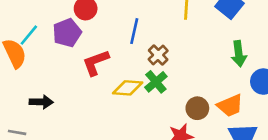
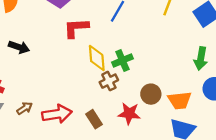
brown cross: (158, 55) -> (109, 81), moved
yellow diamond: (128, 88) -> (97, 58), turned 64

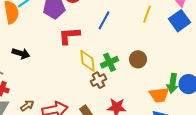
green arrow: (201, 58) -> (173, 83), moved
brown circle: (151, 94) -> (138, 59), moved

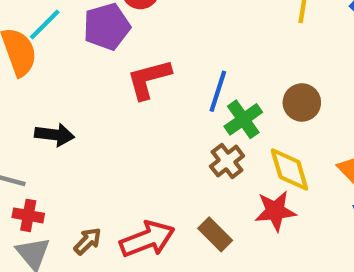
blue line: (104, 20) -> (218, 91), moved
yellow diamond: (88, 61) -> (289, 169), moved

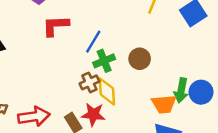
yellow diamond: (289, 169) -> (107, 91), moved
red star: (275, 211) -> (93, 114), moved

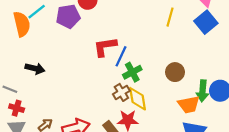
red L-shape: (56, 26) -> (105, 47), moved
brown circle: (140, 59) -> (175, 72), moved

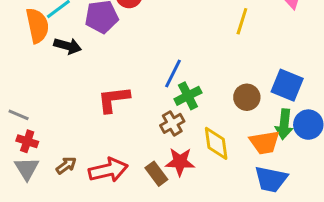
blue square: (206, 22) -> (287, 85), moved, turned -30
red L-shape: (105, 47) -> (114, 99), moved
black arrow: (35, 69) -> (68, 46), moved
yellow diamond: (138, 99) -> (216, 143), moved

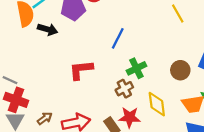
yellow line: (242, 21) -> (178, 13), turned -48
blue line: (173, 74) -> (118, 38), moved
red cross: (27, 141) -> (16, 100), size x1.5

